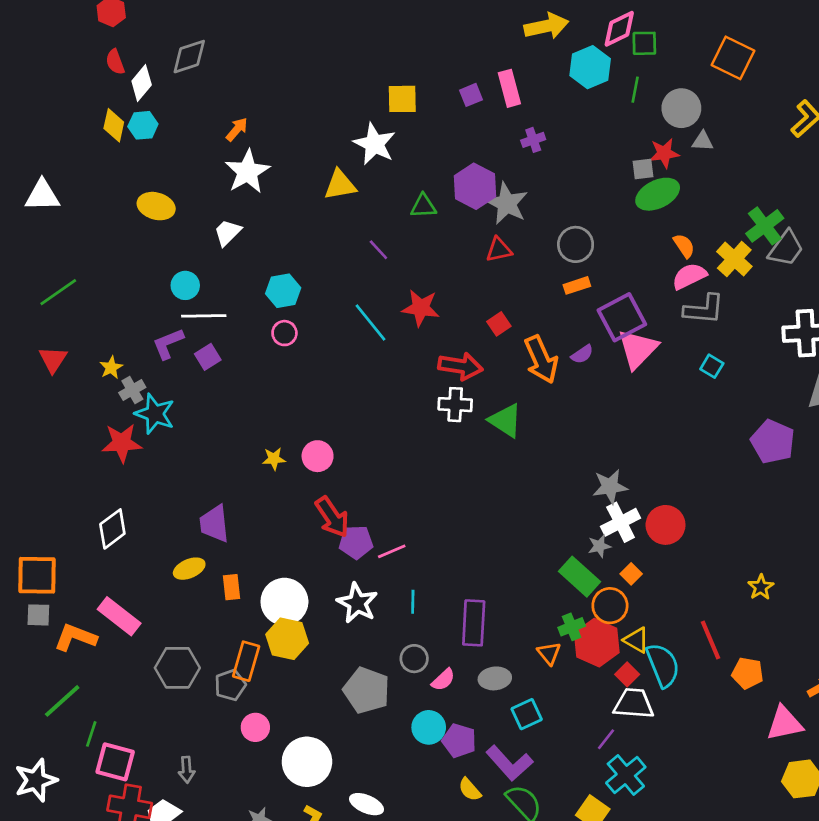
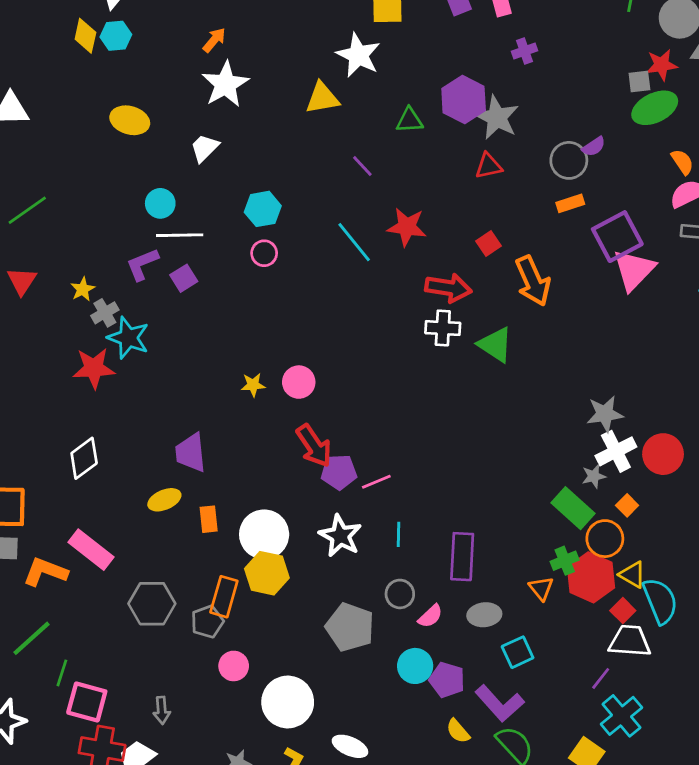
purple semicircle: (582, 354) -> (594, 147), moved

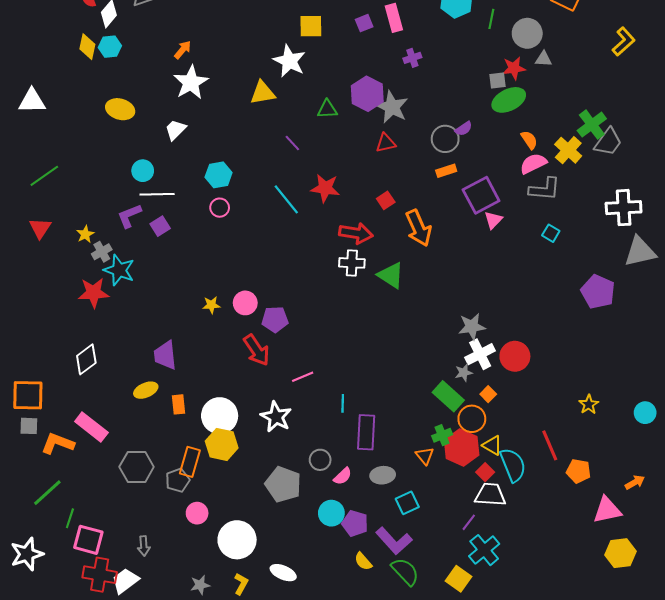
pink triangle: (634, 270) -> (493, 220), size x0.6
purple pentagon: (339, 472) -> (275, 319), moved
cyan line: (398, 534) -> (343, 403), moved

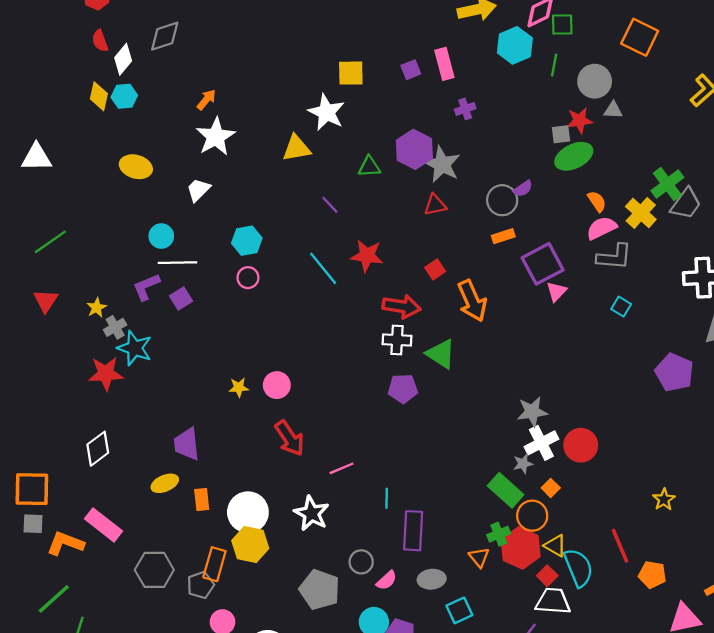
purple pentagon: (275, 319) -> (403, 389), moved

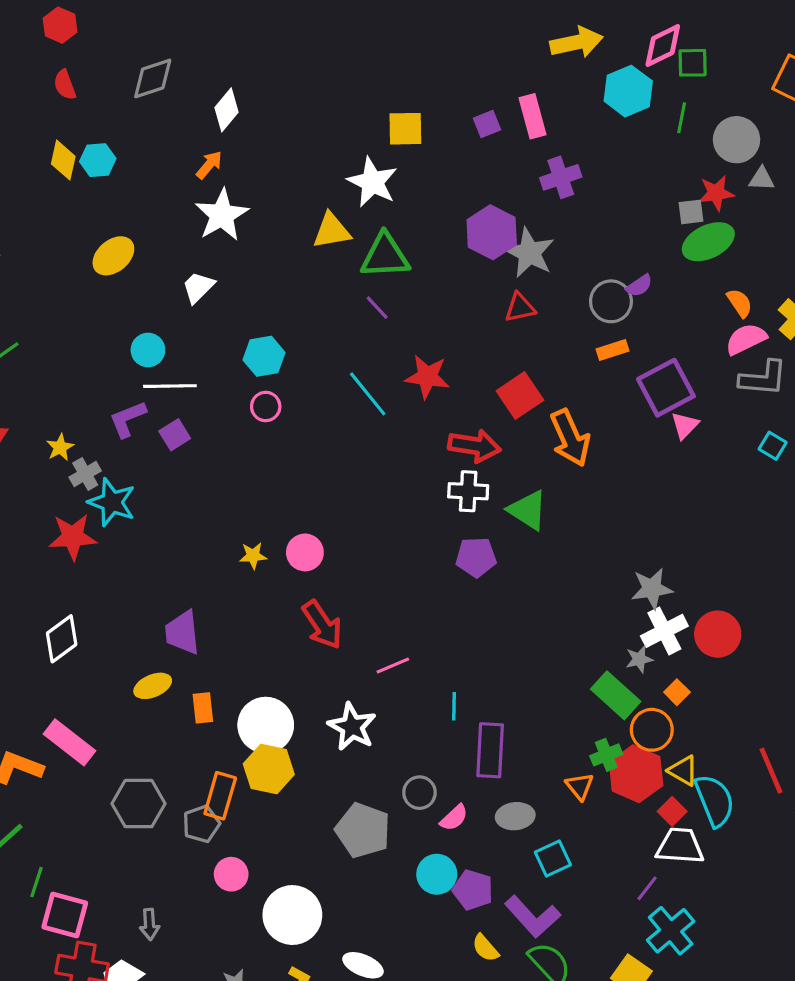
white diamond: (123, 59) -> (226, 110), moved
purple cross: (465, 109) -> (561, 177), size x1.4
yellow ellipse: (136, 167) -> (113, 256), turned -56
green triangle: (369, 167) -> (385, 256), moved, size x1.6
red square: (435, 270) -> (520, 396), size x1.6

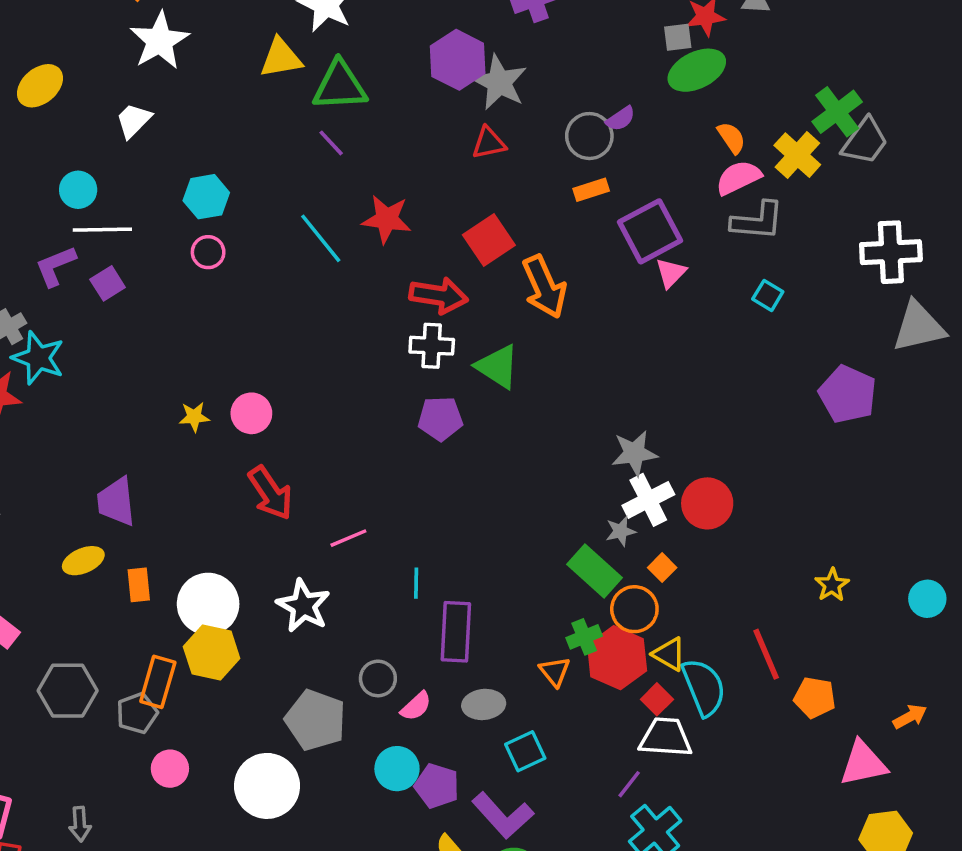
white circle: (292, 915) -> (267, 786), moved

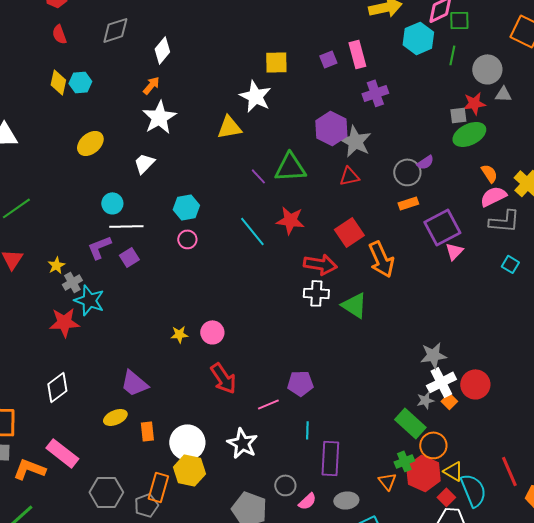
green triangle: (340, 86) -> (290, 167), moved
purple pentagon: (440, 419) -> (300, 383), moved
purple trapezoid: (116, 502) -> (134, 383), turned -44
orange square: (662, 568) -> (449, 401), moved

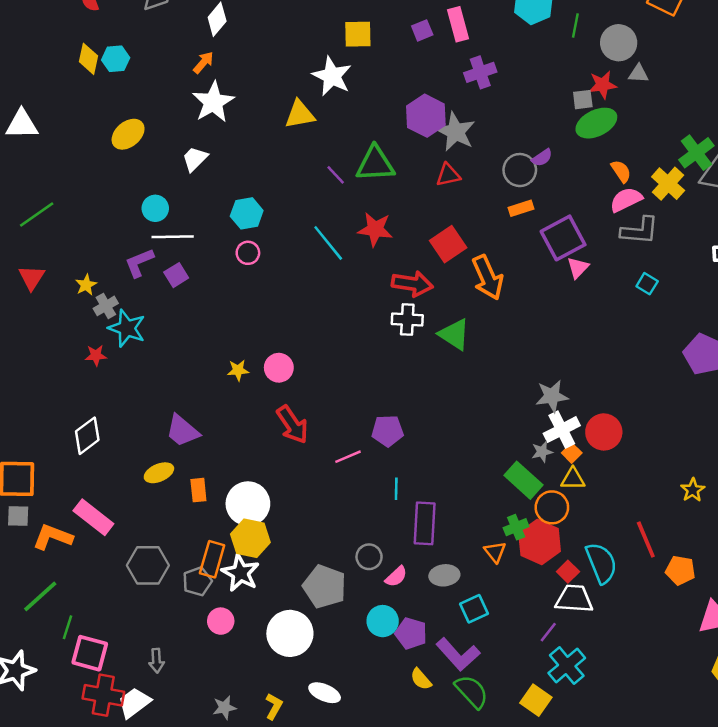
red star: (64, 322) -> (96, 355), size x0.6
white star: (242, 443) -> (240, 573), moved
yellow triangle: (453, 471) -> (573, 479), moved, turned -30

